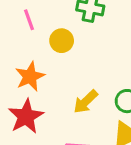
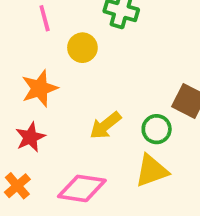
red star: (26, 116) -> (30, 137), size x0.7

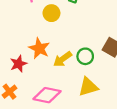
orange star: (40, 88) -> (39, 48), moved, turned -30
green circle: (157, 129) -> (85, 56), moved

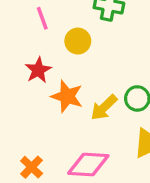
red star: (18, 64) -> (38, 70), moved

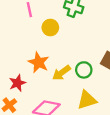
red star: (38, 70) -> (17, 83), moved

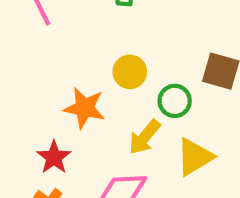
yellow circle: (50, 28) -> (130, 72), moved
yellow arrow: (61, 73) -> (145, 137), moved

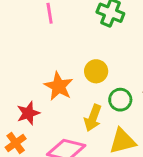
yellow arrow: (145, 137) -> (93, 118), turned -36

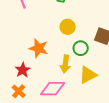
yellow circle: (96, 71) -> (68, 27), moved

